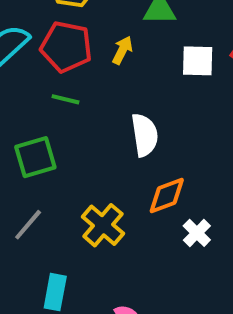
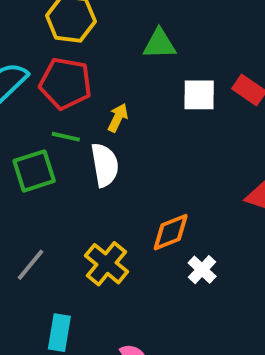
yellow arrow: (122, 50) -> (118, 118), moved
white semicircle: (145, 135) -> (105, 165), moved
green square: (35, 157) -> (34, 171), moved

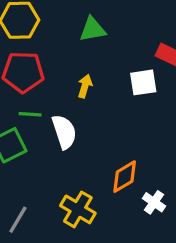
white square: (199, 95) -> (143, 82), moved
yellow arrow: (118, 118) -> (85, 86), moved

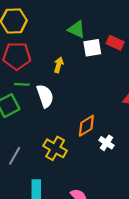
green triangle: (93, 29) -> (76, 29), moved, turned 36
white square: (143, 82) -> (92, 48), moved

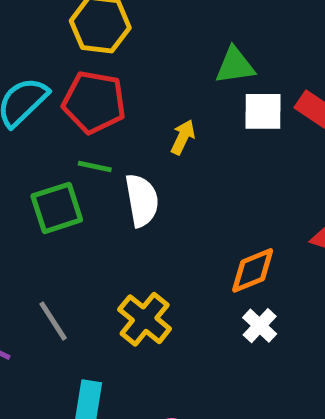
green triangle: (76, 29) -> (235, 66), turned -42
orange diamond: (86, 126) -> (253, 270), moved
gray line: (15, 156) -> (53, 321), turned -72

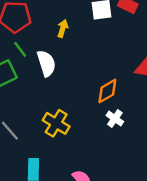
green line: (95, 166) -> (20, 49), turned 49

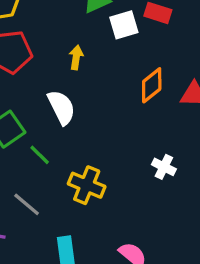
green line: (20, 49) -> (40, 155), moved
orange diamond: (107, 91) -> (152, 85), moved

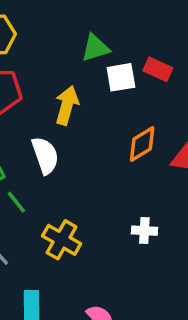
yellow arrow: (76, 57) -> (67, 105), size x1.5
white cross: (164, 167) -> (144, 231), turned -30

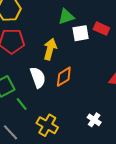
orange diamond: (142, 144) -> (64, 77), moved
white cross: (144, 231) -> (94, 120), turned 32

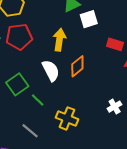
red rectangle: (101, 29) -> (115, 44), moved
white cross: (94, 120) -> (115, 107), turned 32

